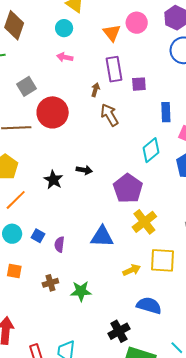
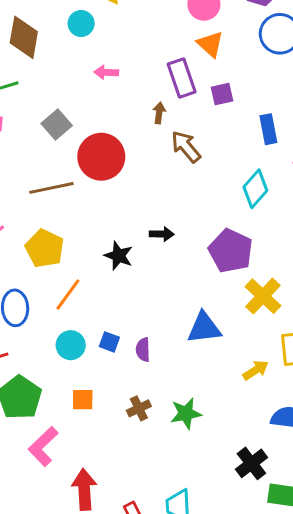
cyan circle: (64, 28) -> (81, 23), moved
orange triangle: (112, 33) -> (210, 44), moved

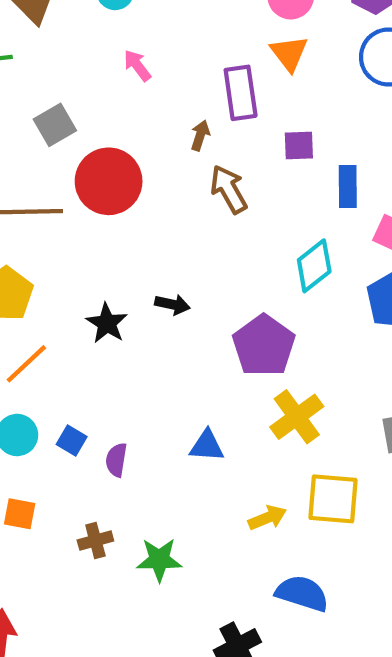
pink arrow: (106, 72) -> (137, 65), turned 40
purple square: (222, 94) -> (299, 145), moved
blue triangle: (204, 328) -> (207, 446), size x0.7

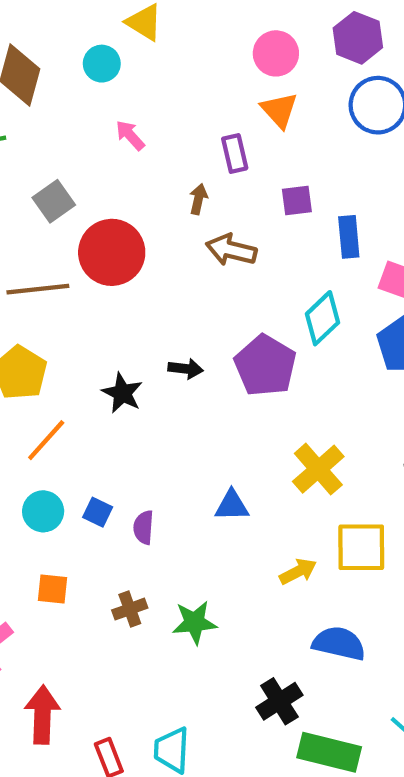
purple rectangle: (241, 93) -> (235, 153), size x0.7
brown arrow: (229, 189) -> (231, 250), turned -42
purple pentagon: (264, 346) -> (265, 366), moved

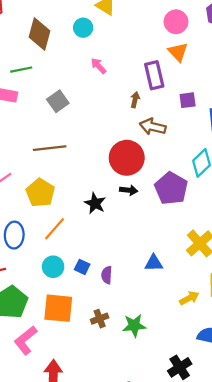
purple rectangle: (235, 153) -> (154, 75), size x1.4
red circle: (112, 252) -> (127, 158), moved
orange square: (53, 589) -> (58, 308), size x1.8

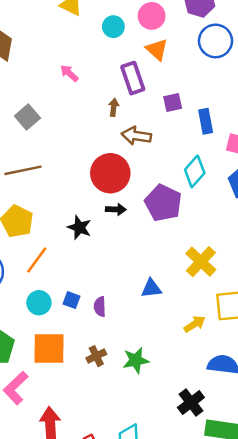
cyan circle: (83, 28) -> (113, 27), moved

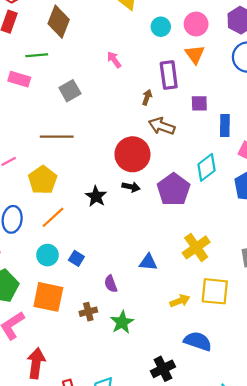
purple semicircle: (100, 307) -> (111, 284), moved, turned -30
green star: (136, 360) -> (122, 322), turned -30

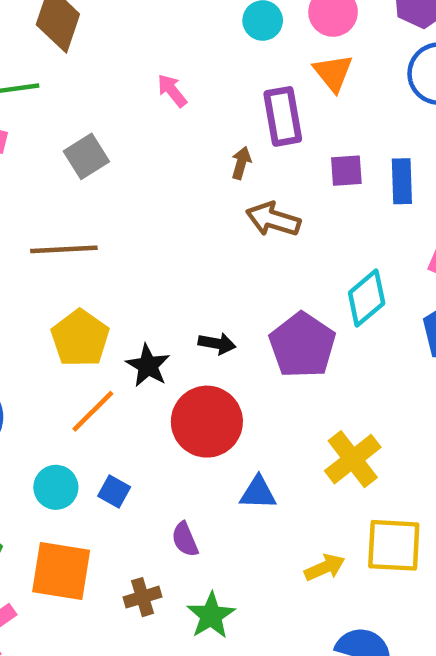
blue rectangle: (225, 126) -> (402, 181), moved
red circle: (132, 154) -> (207, 422), moved
yellow pentagon: (43, 180) -> (80, 338), moved
orange line: (53, 217) -> (93, 411), moved

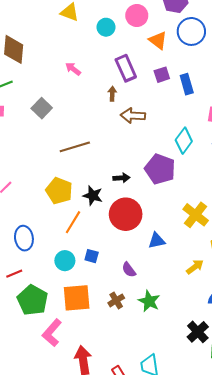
orange triangle: (333, 73) -> (158, 40), moved
purple square: (346, 171) -> (162, 75), moved
brown line: (64, 249) -> (75, 147), moved

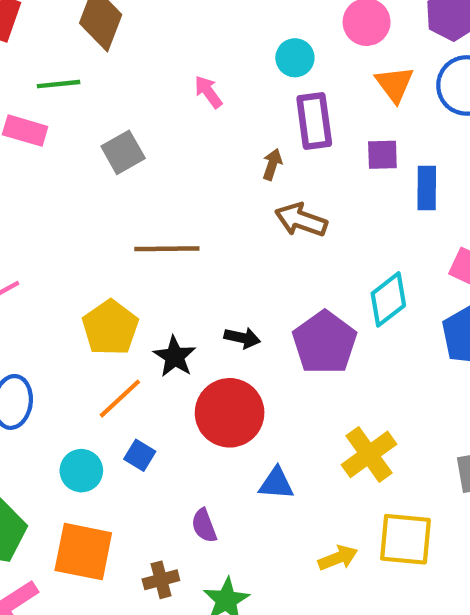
cyan circle: (106, 27) -> (295, 58), moved
blue square: (92, 256) -> (140, 455), moved

